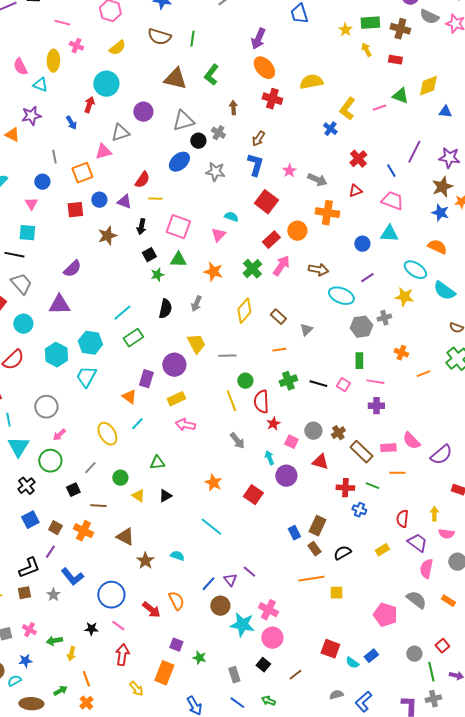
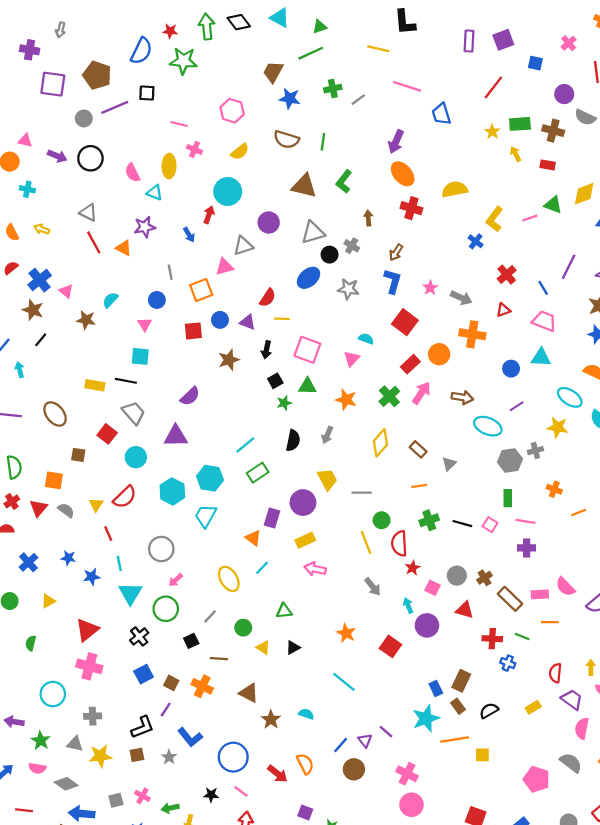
cyan star: (242, 625) -> (426, 718), moved, turned -30

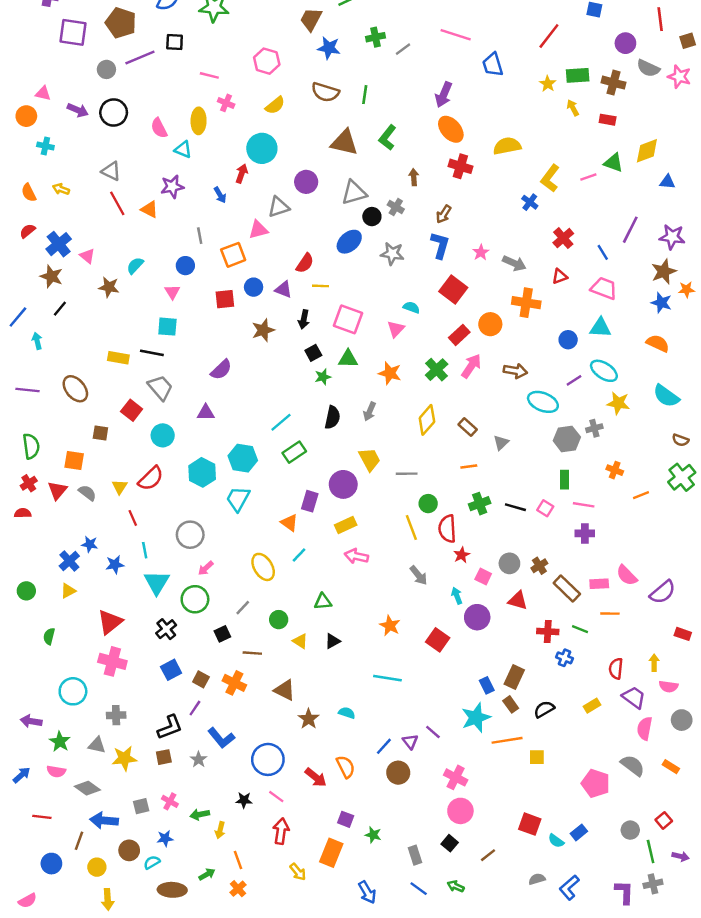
cyan ellipse: (570, 397) -> (604, 371), moved
purple triangle: (176, 436) -> (206, 413), size x0.7
blue cross: (28, 562) -> (69, 561), moved
cyan line: (344, 682) -> (387, 678), turned -30

